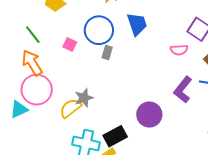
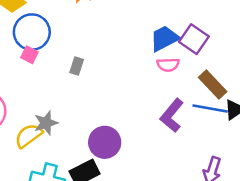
blue trapezoid: (137, 24) -> (164, 38), moved, turned -100
blue circle: (99, 30) -> (32, 32), moved
purple circle: (149, 115) -> (105, 142), moved

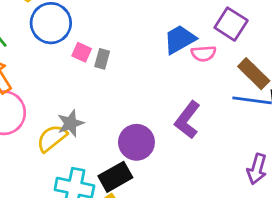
blue trapezoid: (164, 38) -> (180, 39), moved
pink square: (30, 55) -> (82, 52), moved
purple L-shape: (172, 115) -> (187, 120), moved

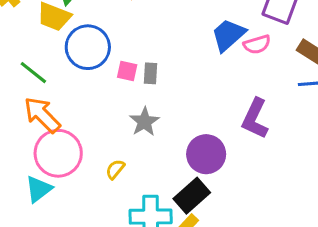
gray star: (71, 123) -> (144, 122), moved
yellow semicircle: (52, 138) -> (115, 169), size x0.6

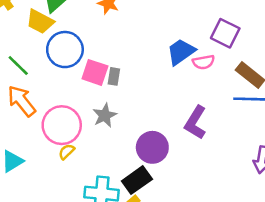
pink square: (127, 71) -> (95, 72), size x1.5
pink circle: (58, 153) -> (62, 125), moved
yellow semicircle: (115, 169) -> (67, 152), moved

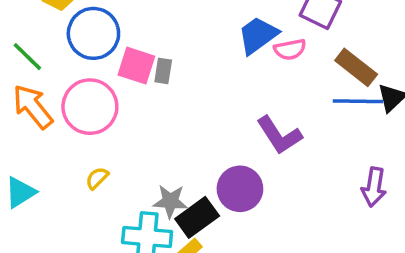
gray star: (105, 115) -> (170, 201), moved, turned 30
purple L-shape: (195, 123) -> (279, 135), turned -64
pink circle: (62, 125) -> (90, 107), moved
purple circle: (152, 147) -> (240, 189), moved

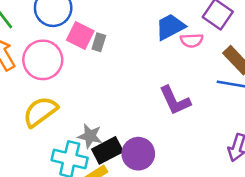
yellow semicircle: (97, 178) -> (40, 112), size x2.0
purple circle: (240, 189) -> (138, 154), moved

